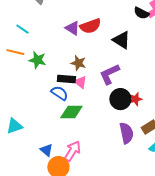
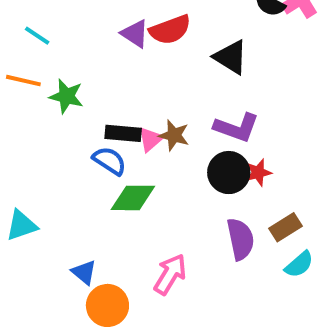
brown star: (78, 63) -> (174, 135), moved
purple L-shape: (109, 74) -> (237, 128), moved, turned -135
pink triangle: (80, 82) -> (151, 139), turned 40
pink arrow: (72, 151) -> (170, 274), moved

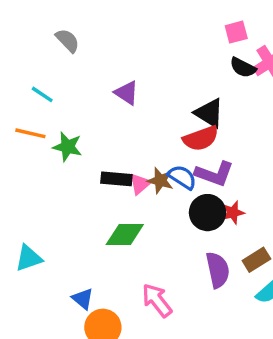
red semicircle: (170, 30) -> (201, 138), moved
blue semicircle: (109, 161) -> (182, 177), moved
pink arrow: (170, 274) -> (157, 300), turned -69

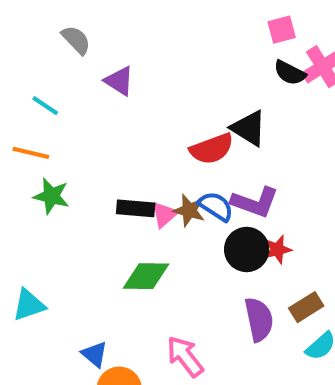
purple triangle: (127, 93) -> (119, 81), moved
red semicircle: (201, 138) -> (212, 149), moved
green star: (67, 147) -> (51, 196), moved

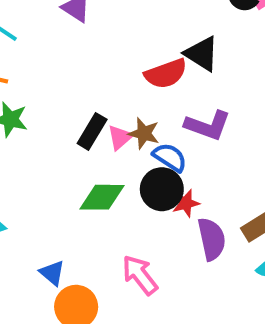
blue semicircle: (216, 206) -> (170, 157), moved
black rectangle: (136, 208) -> (92, 131), turned -64
black circle: (247, 249) -> (162, 189), moved
red star: (277, 249) -> (186, 203), moved

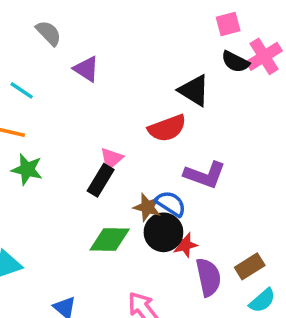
black triangle: (202, 54) -> (194, 90), moved
brown star: (144, 133) -> (147, 207), moved
pink triangle: (120, 137) -> (111, 159), moved

